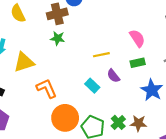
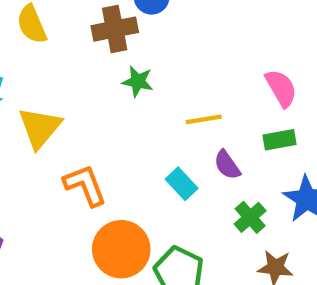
green star: (58, 38) -> (138, 81), moved
yellow triangle: (24, 62) -> (40, 128), turned -35
green cross: (118, 122) -> (250, 217), moved

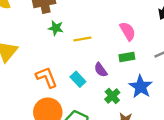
yellow line: (204, 119) -> (82, 39), moved
orange L-shape: (85, 185) -> (47, 77), moved

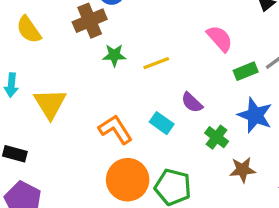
green rectangle: (127, 57) -> (246, 71), moved

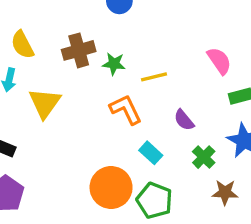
brown cross: (90, 21) -> (79, 50), moved
yellow semicircle: (29, 30) -> (22, 45), moved
cyan rectangle: (162, 123) -> (151, 153), moved
orange L-shape: (115, 129) -> (126, 109), moved

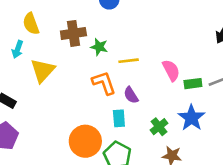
pink semicircle: (219, 61) -> (171, 70), moved
purple semicircle: (184, 120) -> (131, 95), moved
cyan rectangle: (151, 153) -> (119, 118), turned 36

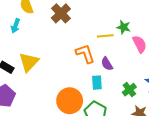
brown cross: (73, 33) -> (61, 13), turned -36
green star: (99, 47) -> (124, 27), moved
yellow triangle: (43, 70) -> (29, 62), moved

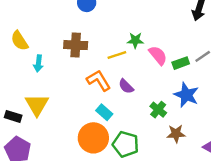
brown cross: (61, 13) -> (76, 45), moved, turned -30
cyan arrow: (15, 26) -> (38, 63), moved
cyan rectangle: (97, 83) -> (104, 112), moved, turned -32

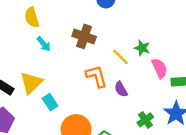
yellow line: (117, 55) -> (121, 57), turned 48
cyan arrow: (38, 63) -> (44, 44), turned -63
cyan rectangle: (104, 112) -> (50, 102), moved

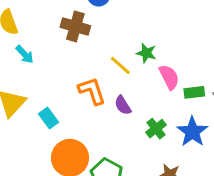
brown cross: (84, 36) -> (75, 26), moved
cyan rectangle: (50, 102) -> (48, 118), moved
green cross: (145, 120) -> (156, 129), moved

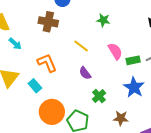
green star: (146, 53) -> (103, 20), moved
orange L-shape: (92, 91) -> (47, 63), moved
green cross: (156, 129) -> (99, 96), moved

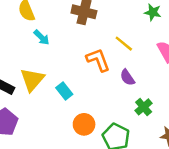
orange L-shape: (47, 63) -> (98, 60), moved
orange circle: (52, 112) -> (84, 124), size x0.7

